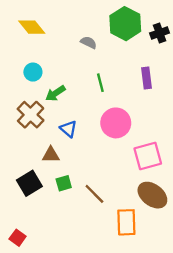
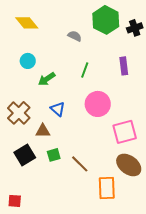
green line: (100, 83) -> (85, 70), turned 35
brown cross: (31, 115) -> (19, 113), moved
red square: (18, 238) -> (15, 201), turned -32

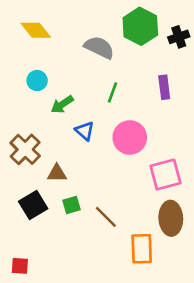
gray semicircle: (75, 36) -> (99, 47), size x1.6
blue triangle: (58, 109) -> (85, 131), moved
brown ellipse: (129, 165) -> (171, 218), turned 50

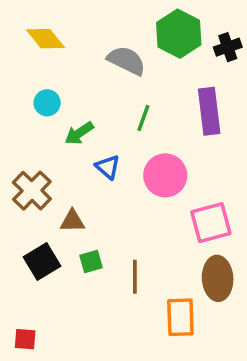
purple rectangle: (164, 87) -> (209, 111), size x1.5
brown line: (106, 217) -> (135, 277), turned 45

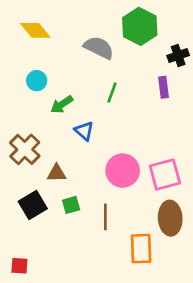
black cross: (228, 47) -> (178, 56), moved
purple rectangle: (209, 111) -> (164, 87), size x0.6
pink circle: (165, 175) -> (123, 171), moved

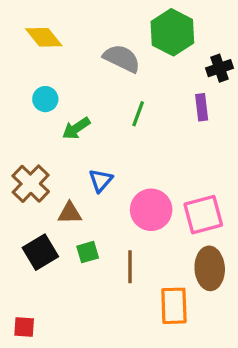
blue triangle: (84, 131) -> (101, 180), moved, turned 30

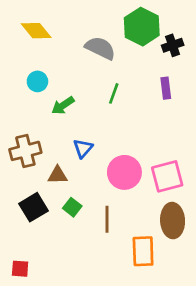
black cross: (219, 68) -> (173, 45), moved
brown cross: (31, 184) -> (25, 151), turned 32
green square: (88, 252) -> (72, 207), turned -36

